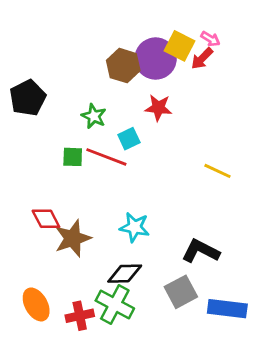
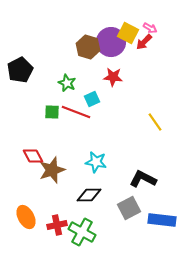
yellow line: (217, 171) -> (155, 122), turned 30
green cross: (115, 304) -> (82, 232), moved

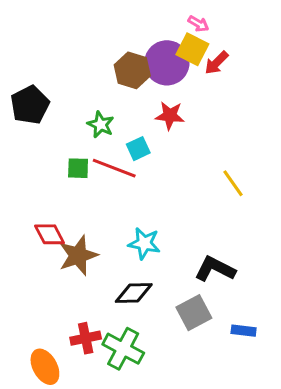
pink arrow: (150, 28) -> (198, 24), moved
orange ellipse: (26, 217) -> (45, 367), moved
blue rectangle: (162, 220) -> (244, 331), size x0.6

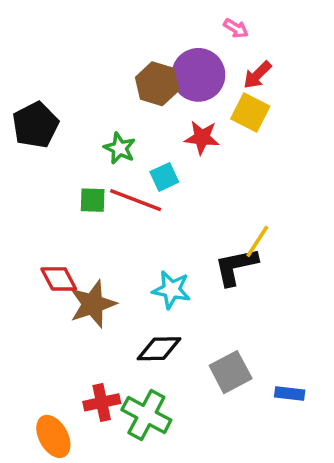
yellow square: (192, 49) -> (250, 112), moved
yellow line: (233, 183) -> (257, 241), moved, turned 68
black L-shape: (215, 269) -> (236, 266), moved, turned -39

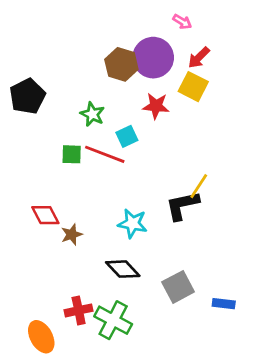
brown star: (93, 304) -> (72, 234), size x0.6
black diamond: (159, 349) -> (123, 269), turned 48

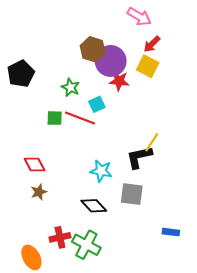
pink arrow: (182, 22) -> (139, 17), size x1.6
purple circle: (153, 58) -> (111, 61), moved
brown star: (72, 234) -> (39, 192), moved
gray square: (178, 287) -> (132, 194), moved, turned 35

